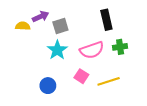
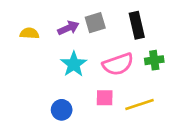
purple arrow: (41, 17) -> (68, 28), moved
gray square: (60, 26) -> (95, 23), moved
pink square: (81, 76) -> (105, 98), turned -32

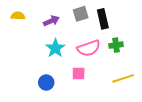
gray square: (95, 23) -> (81, 14), moved
yellow semicircle: (29, 33) -> (18, 16), moved
yellow line: (139, 104) -> (123, 78), moved

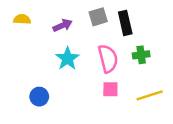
pink semicircle: (89, 48) -> (108, 59), turned -85
pink square: (79, 73) -> (110, 89), moved
blue circle: (46, 83) -> (39, 97), moved

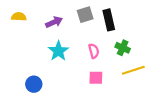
green cross: (141, 55) -> (123, 48), turned 32
pink semicircle: (108, 59) -> (94, 51), size x0.6
yellow line: (150, 95) -> (133, 70), moved

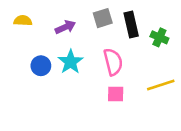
green cross: (123, 48) -> (159, 37), moved
pink semicircle: (94, 51) -> (113, 62), size x1.5
blue circle: (34, 84) -> (41, 66), moved

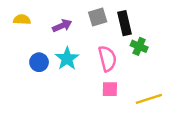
green cross: (159, 37) -> (139, 46), moved
yellow line: (161, 85) -> (149, 99), moved

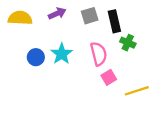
yellow semicircle: (22, 19) -> (20, 18), size x1.5
purple arrow: (62, 26) -> (57, 13), moved
pink square: (110, 89) -> (109, 77), moved, turned -32

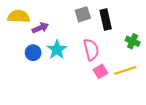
purple arrow: (57, 13) -> (40, 28), moved
green cross: (128, 43) -> (133, 41), moved
yellow line: (137, 91) -> (125, 70), moved

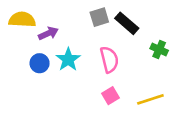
black rectangle: (106, 20) -> (127, 23), turned -36
yellow line: (125, 70) -> (150, 99), moved
pink square: (100, 71) -> (111, 96), moved

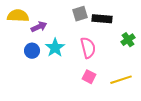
black rectangle: (127, 23) -> (102, 19), turned -36
green cross: (159, 50) -> (128, 40), turned 32
pink square: (111, 96) -> (89, 77), turned -32

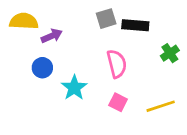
cyan star: (55, 48) -> (74, 88), moved

